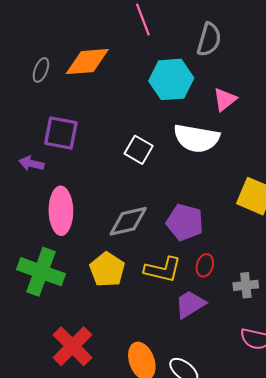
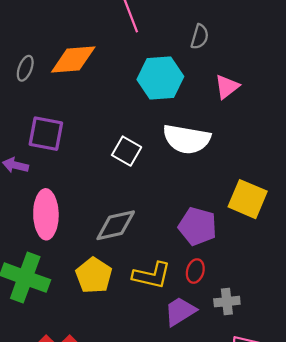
gray semicircle: (209, 40) -> (200, 37), size x0.7
pink triangle: (225, 99) -> (227, 87), moved
purple pentagon: (185, 222) -> (197, 226), moved
gray cross: (246, 285) -> (227, 302), moved

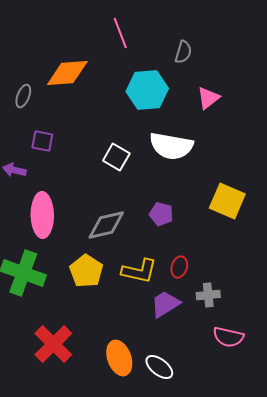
gray ellipse: (25, 68) -> (23, 96), moved
purple square: (46, 134) -> (42, 141), size x0.7
purple pentagon: (197, 226) -> (161, 214), moved, size x0.7

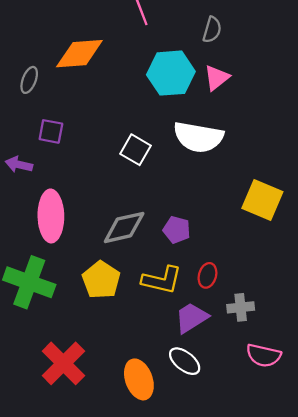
pink triangle: (208, 98) -> (217, 78), moved
purple pentagon: (161, 214) -> (177, 230), moved
white ellipse: (159, 367) -> (185, 361), moved

